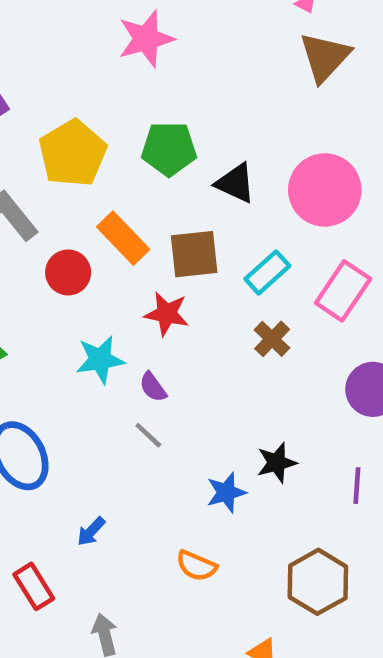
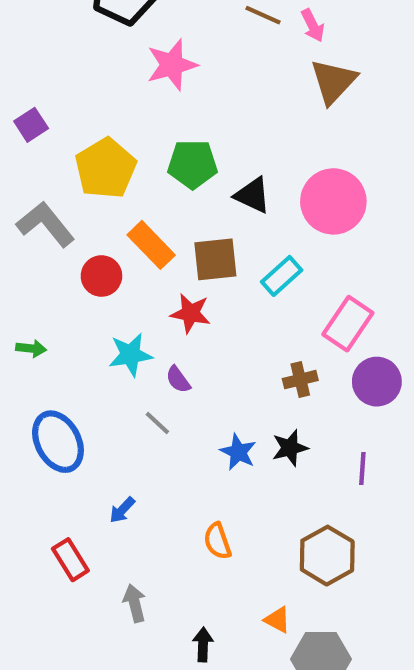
pink rectangle: (343, 291) -> (348, 324), moved
brown cross: (272, 339) -> (300, 380), moved, turned 32
gray line: (148, 435) -> (157, 423), moved
blue star: (226, 492) -> (238, 452), moved, turned -30
orange semicircle: (196, 566) -> (217, 541), turned 48

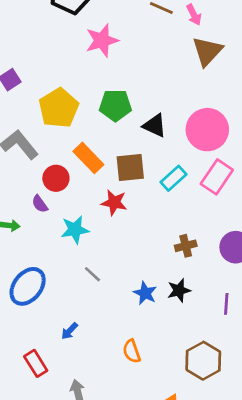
pink rectangle: (348, 324) -> (217, 177), moved
purple semicircle: (178, 380) -> (40, 204), moved
blue ellipse: (58, 442) -> (28, 286), turned 66

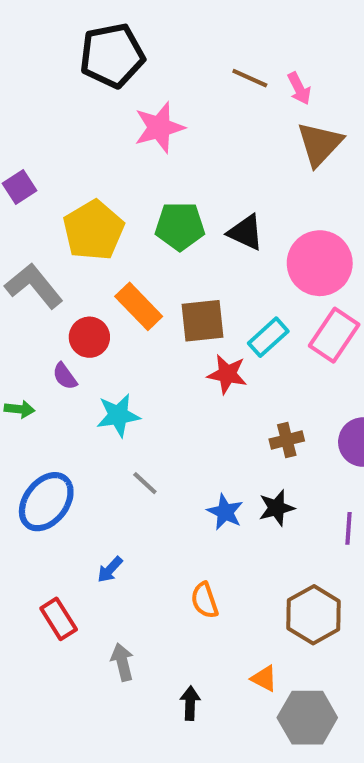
black triangle: (155, 126) -> (246, 232), moved
red star: (114, 203) -> (227, 374), moved

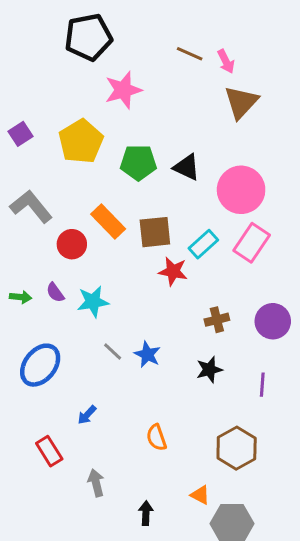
yellow pentagon: (94, 230) -> (81, 141), moved
purple semicircle: (65, 376) -> (55, 293), moved
blue star: (225, 512) -> (147, 354), moved

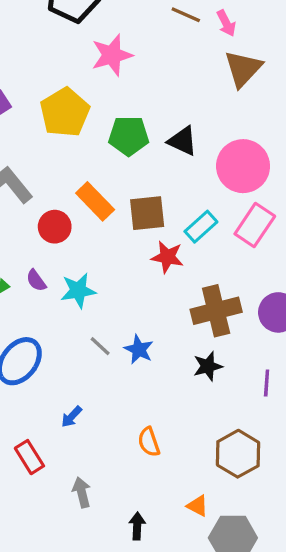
brown cross: (217, 320) -> (216, 311), size x1.8

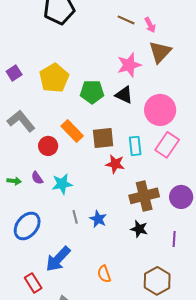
pink star: (112, 55) -> (129, 65), moved
cyan rectangle: (201, 227) -> (135, 146), turned -54
gray line: (100, 346) -> (75, 217), turned 32
black star: (208, 366) -> (139, 229), turned 30
blue arrow: (71, 417) -> (58, 259), size x2.0

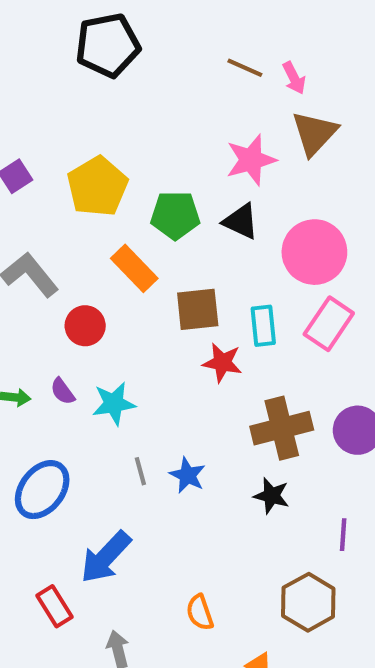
orange rectangle: (72, 131) -> (134, 268), moved
purple line: (174, 239) -> (343, 535), moved
orange semicircle: (104, 274) -> (200, 612), moved

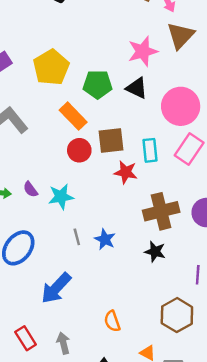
red circle: (85, 326) -> (79, 150), moved
red rectangle: (54, 606) -> (26, 338), moved

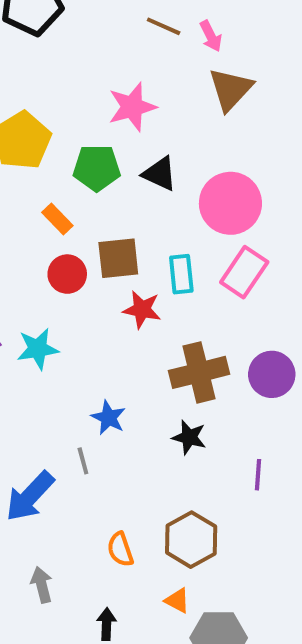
pink star: (143, 51) -> (132, 107), moved
orange rectangle: (73, 116) -> (57, 219), size x0.7
gray line: (77, 237) -> (83, 461), moved
brown hexagon: (177, 315) -> (191, 540), moved

